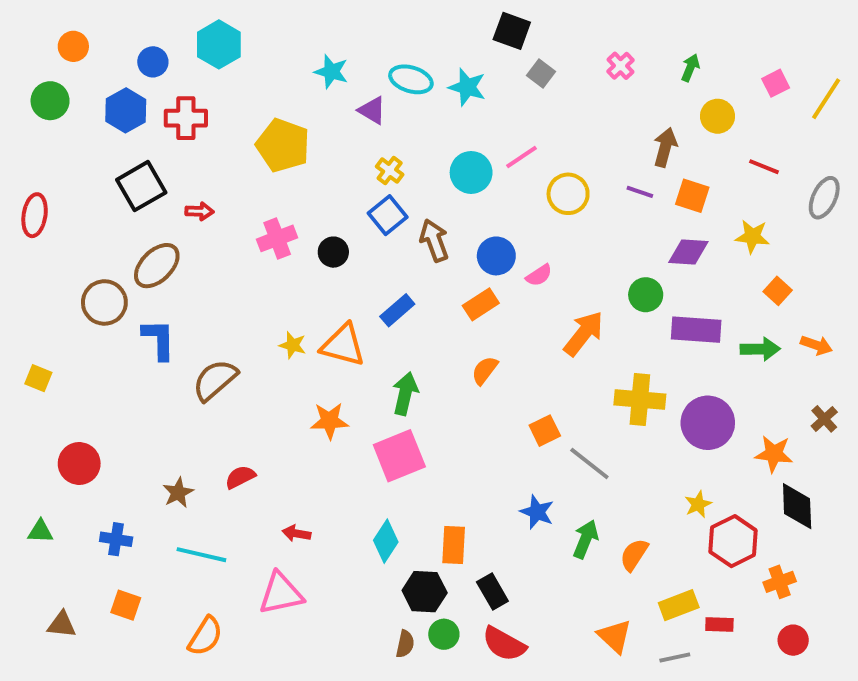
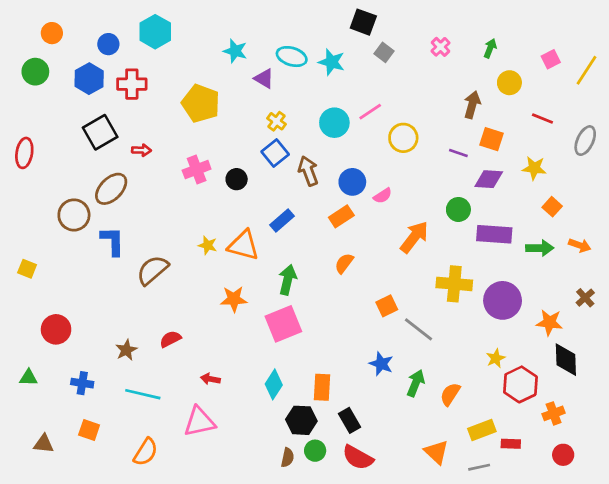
purple line: (640, 192) -> (458, 153), moved

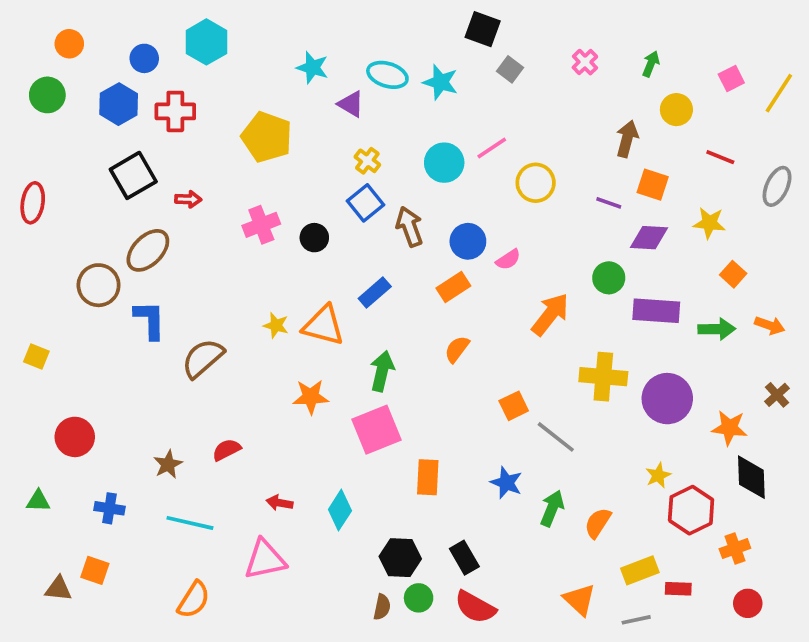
cyan diamond: (274, 384) -> (340, 510), moved
orange rectangle: (322, 387) -> (428, 477), moved
orange square: (89, 430) -> (95, 570), moved

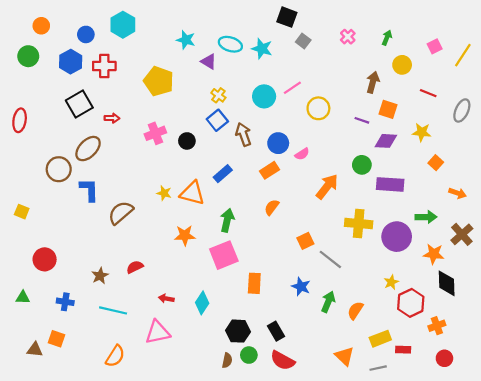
green arrow: (717, 329) -> (426, 217), moved
brown cross: (777, 395) -> (462, 234), size x1.5

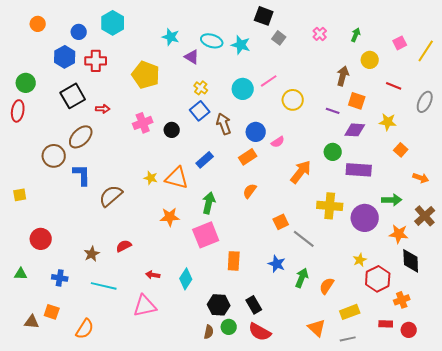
green circle: (28, 56) -> (26, 83), moved
yellow square: (22, 212) -> (20, 195), turned -32
red rectangle: (403, 350) -> (386, 324), moved
orange semicircle: (115, 356) -> (85, 329), moved

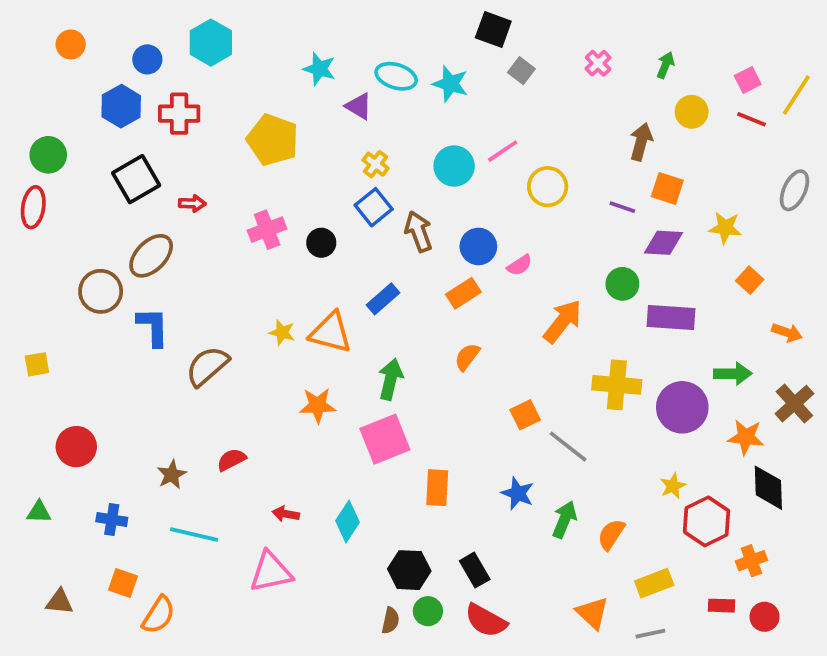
red line: (394, 86) -> (751, 119), moved
orange square: (52, 312) -> (123, 583), moved

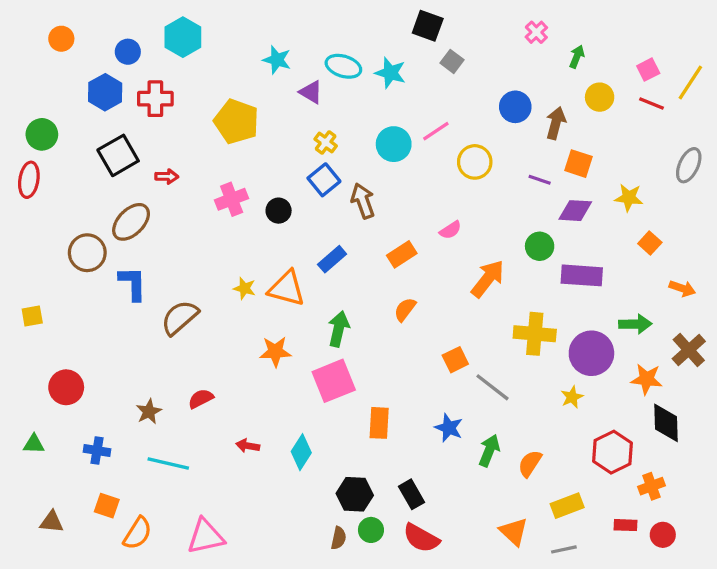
pink cross: (598, 63) -> (536, 32), moved
blue circle: (478, 246) -> (515, 107), moved
yellow star: (673, 486) -> (572, 397), moved
pink triangle: (271, 572) -> (206, 536), moved

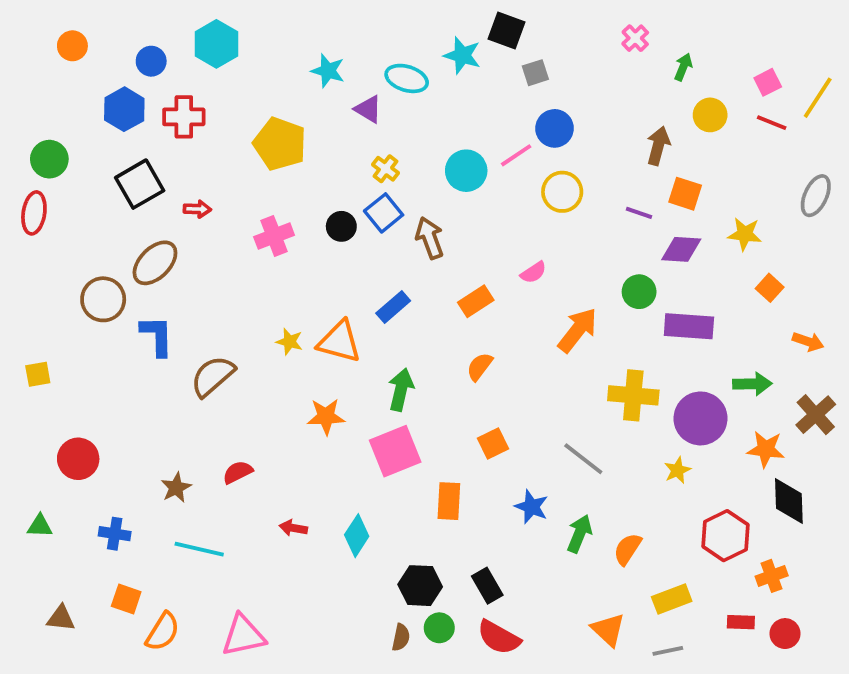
gray square: (452, 61) -> (535, 73), turned 35
cyan star: (390, 73) -> (462, 55), moved
blue circle: (515, 107) -> (555, 128), moved
black circle: (279, 211) -> (341, 226), moved
orange square: (455, 360) -> (493, 443), moved

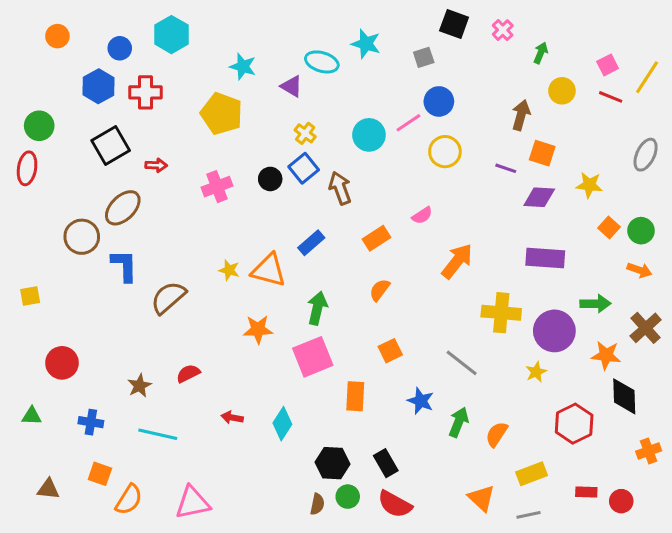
black square: (506, 30) -> (454, 24), moved
cyan star: (328, 71) -> (243, 67), moved
green circle: (639, 292) -> (641, 231), moved
orange cross: (772, 576) -> (649, 451), moved

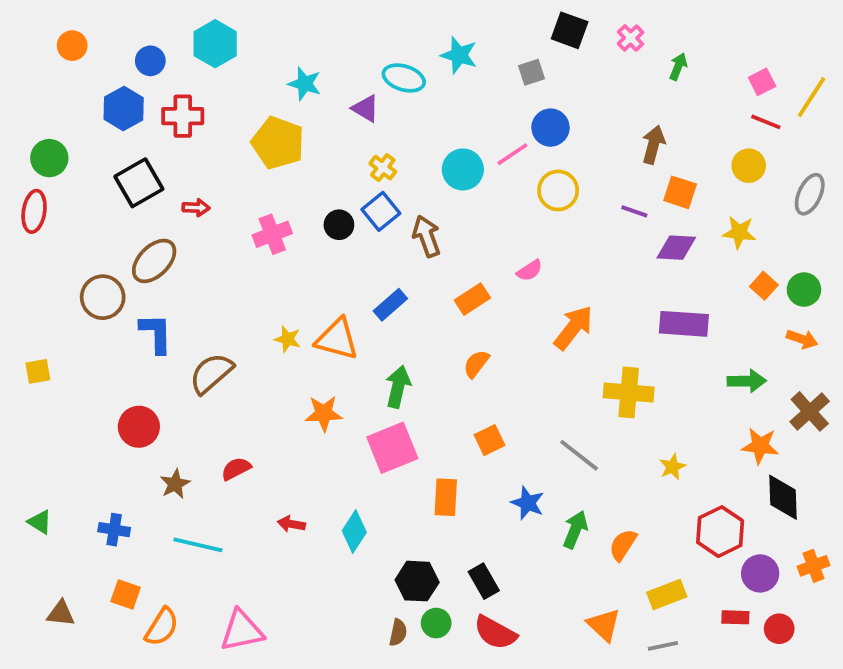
yellow circle: (562, 91) -> (749, 166), moved
purple circle: (554, 331) -> (760, 573), moved, size x0.7
red circle: (62, 363) -> (139, 427), moved
green triangle: (32, 416) -> (40, 522), turned 30

